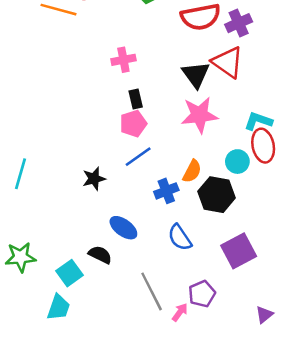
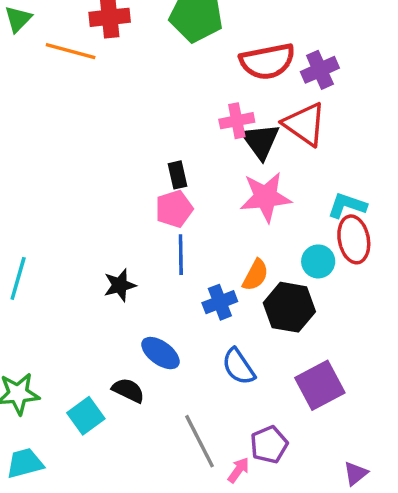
pink cross: (123, 60) -> (237, 121), moved
blue line: (138, 157) -> (181, 255), turned -56
cyan trapezoid: (58, 307) -> (25, 463), moved, turned -124

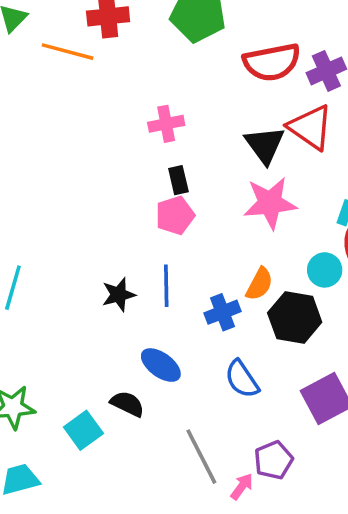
pink cross: (237, 121) -> (166, 124), moved
blue line: (181, 255) -> (166, 286), moved

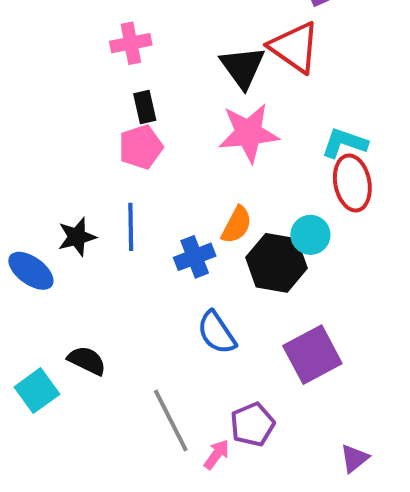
cyan circle: (325, 270) -> (310, 235), moved
blue ellipse: (161, 365) -> (31, 271), moved

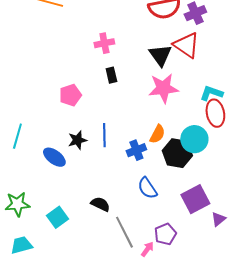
pink pentagon: (141, 147) -> (70, 95), moved
cyan circle: (310, 235) -> (194, 139), size x1.4
black semicircle: (87, 361) -> (100, 204), moved
purple triangle: (354, 458) -> (218, 219), moved

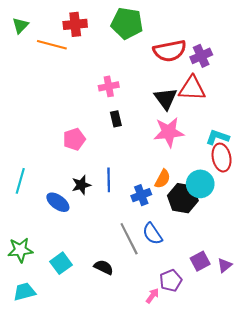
red triangle: (186, 45) -> (192, 88), turned -32
purple square: (195, 199) -> (200, 261), moved, size x0.7
black semicircle: (100, 204) -> (104, 267), moved
gray line: (124, 232) -> (129, 239), moved

